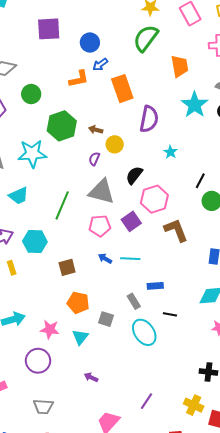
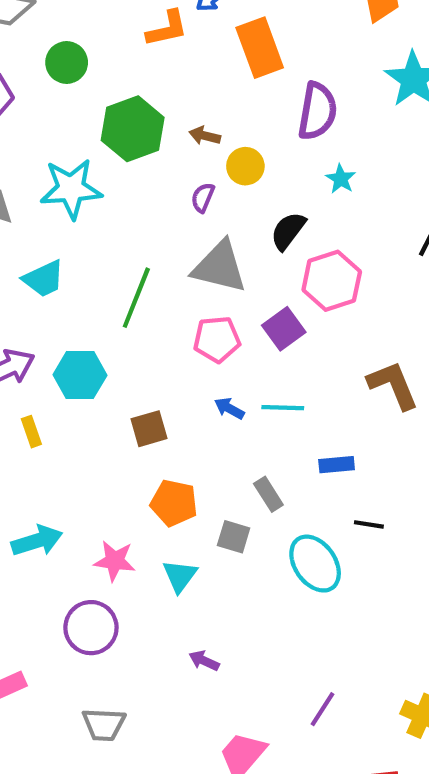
cyan star: (170, 152) -> (341, 179), moved
brown L-shape: (176, 230) -> (393, 385), moved
gray rectangle: (134, 301) -> (268, 494), moved

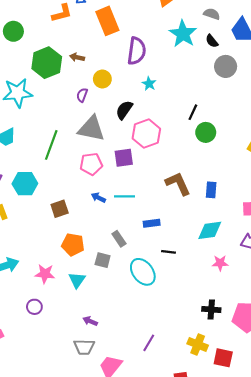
brown arrow: (205, 136) -> (77, 57), moved
purple square: (284, 329) -> (124, 158), turned 30
purple circle: (91, 628) -> (34, 307), size x0.6
gray trapezoid: (104, 725) -> (84, 347), moved

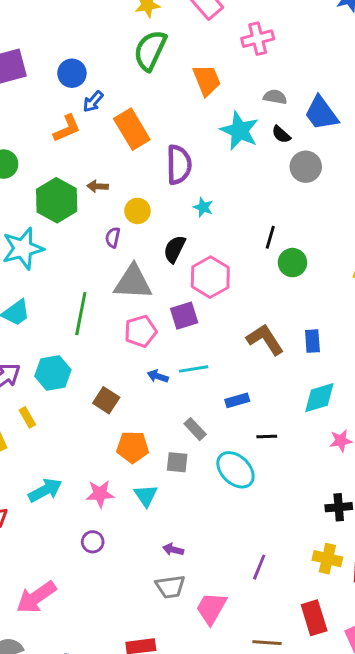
brown square: (60, 209) -> (106, 400), turned -30

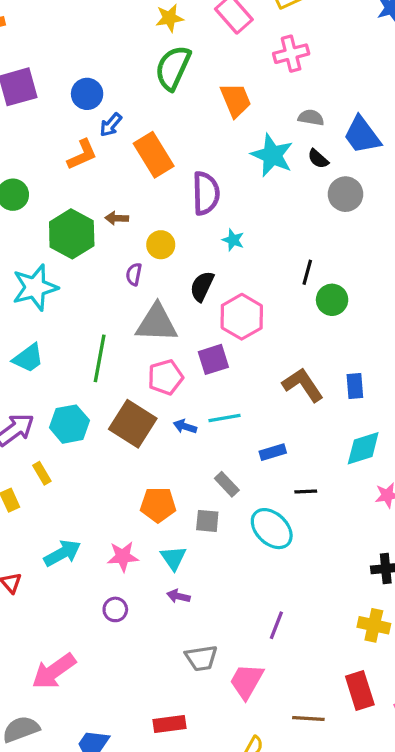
brown square: (106, 400) -> (133, 424), moved, size x1.6
purple arrow: (173, 550) -> (178, 596), moved
purple line: (259, 567) -> (276, 625), moved

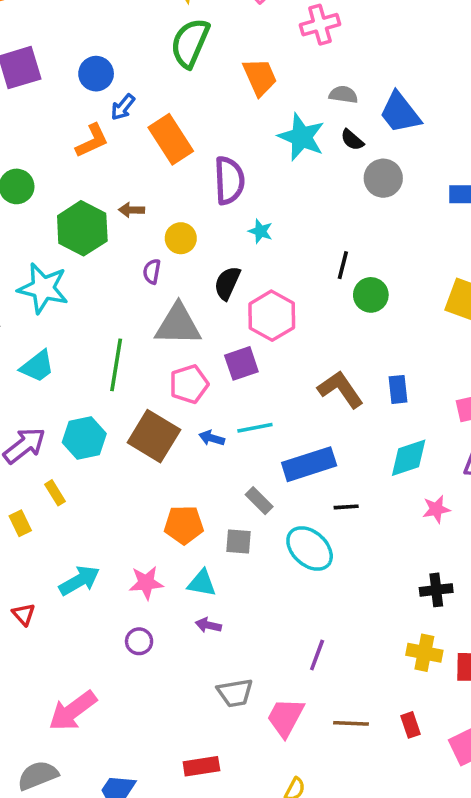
cyan star: (35, 287) -> (43, 288), turned 30
blue rectangle: (273, 452) -> (309, 464), size x1.8
cyan triangle: (173, 558) -> (202, 583), turned -44
red rectangle: (360, 690) -> (410, 725), size x0.6
brown line: (308, 718) -> (351, 723), moved

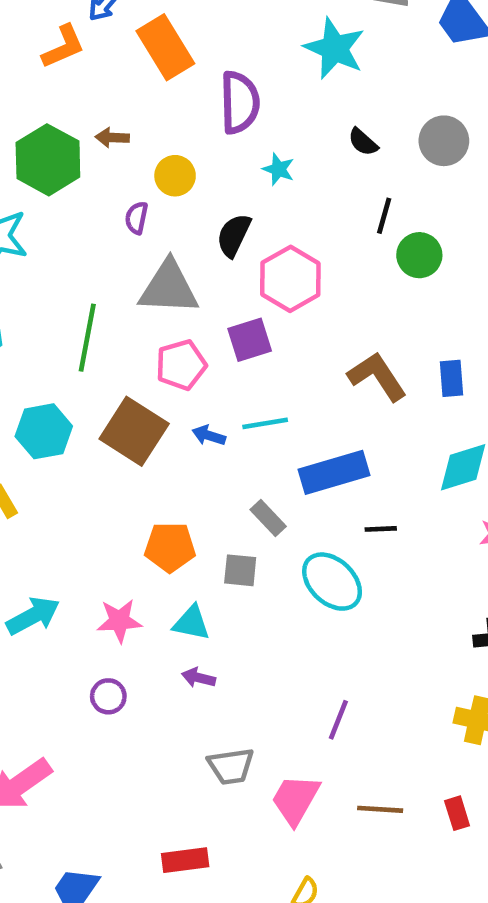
black semicircle: (352, 140) -> (363, 142), moved
gray circle: (383, 178) -> (444, 141), moved

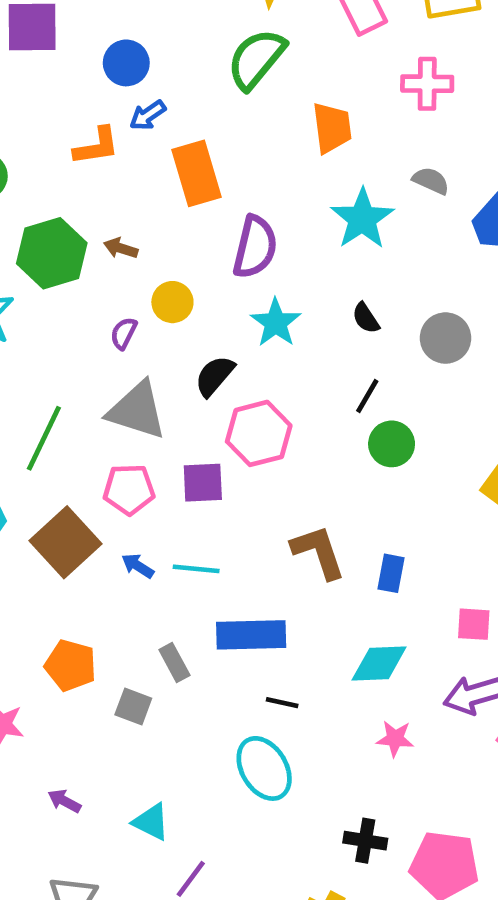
cyan star: (278, 169) -> (276, 323), size x1.5
cyan ellipse: (332, 582) -> (264, 768), moved
cyan triangle: (191, 623) -> (151, 822), moved

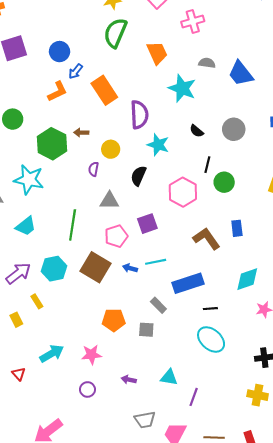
gray triangle: (137, 410) -> (109, 201), size x0.7
pink hexagon: (259, 433) -> (183, 192), moved
blue rectangle: (391, 573) -> (237, 228), moved

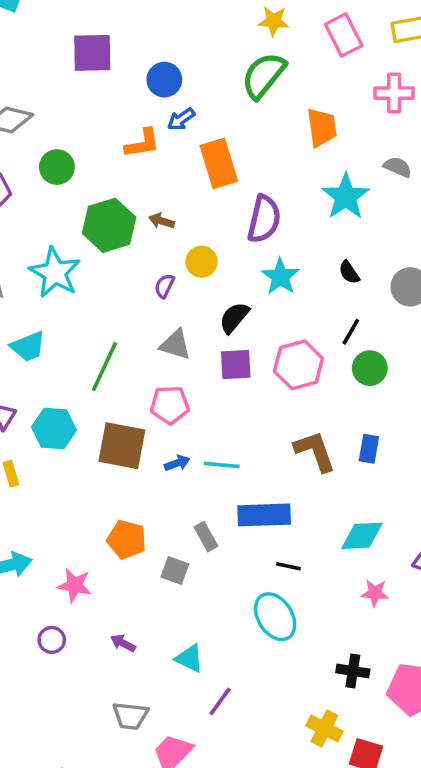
purple square: (147, 224) -> (236, 364), moved
brown square: (96, 267) -> (122, 446), turned -36
blue arrow: (130, 268) -> (177, 463), turned 128

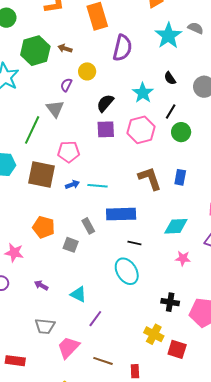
gray semicircle: (398, 167) -> (196, 28), moved
cyan star: (280, 277) -> (143, 93), moved
gray triangle: (175, 345) -> (55, 109), moved, turned 36

